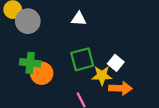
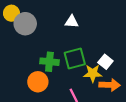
green cross: (30, 63) -> (49, 62), moved
orange circle: (42, 73) -> (38, 82), moved

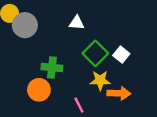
green square: (75, 59) -> (95, 53), moved, turned -30
white square: (105, 62) -> (121, 55), moved

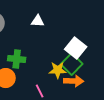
green square: (95, 53) -> (72, 64), moved
white square: (121, 55) -> (76, 48), size x1.5

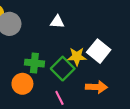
green square: (72, 64) -> (63, 69), moved
yellow star: (58, 70) -> (77, 57), moved

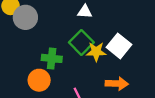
white triangle: (57, 22) -> (85, 12), moved
green square: (63, 69) -> (81, 42), moved

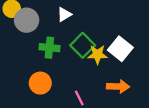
white triangle: (85, 12) -> (64, 14), moved, turned -35
green cross: (52, 58) -> (49, 48), moved

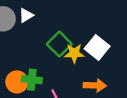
white triangle: (64, 14) -> (26, 15), moved
green cross: (49, 48) -> (32, 80), moved

